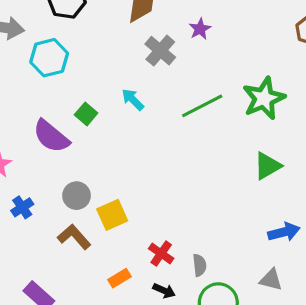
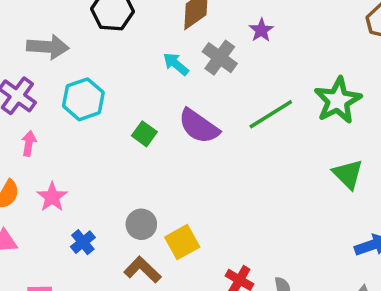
cyan hexagon: (49, 58) -> (83, 99), moved
cyan arrow: (133, 100) -> (176, 64), moved
purple semicircle: (51, 136) -> (199, 126), moved
green triangle: (267, 166) -> (348, 174), turned -40

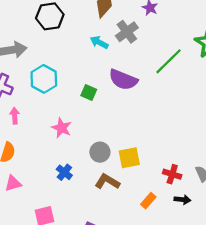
gray cross: (220, 58) -> (127, 32), turned 30
pink star: (52, 197) -> (62, 128), moved
yellow square: (182, 242) -> (129, 158), turned 30

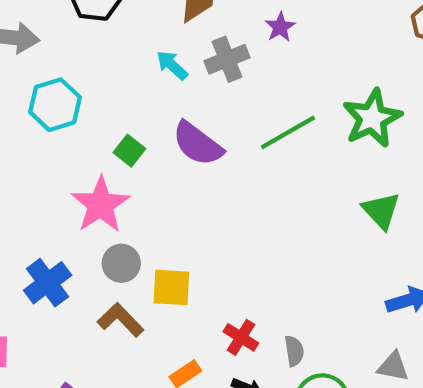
pink star: (62, 128) -> (100, 205), moved, size x1.5
blue cross: (64, 172) -> (48, 283), size x1.5

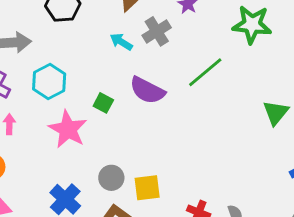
green star: (372, 118) -> (252, 25), moved, turned -30
pink star: (100, 205) -> (68, 129), moved
green triangle: (381, 211) -> (276, 113), turned 32

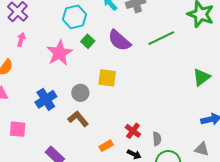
cyan hexagon: (49, 82) -> (75, 17), moved
yellow square: (147, 188) -> (107, 78), moved

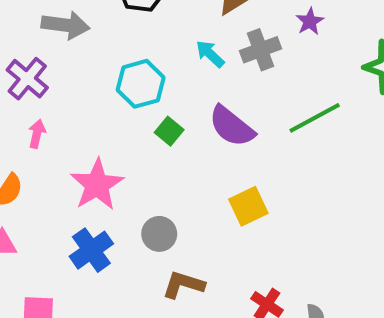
pink star: (60, 53) -> (97, 185), moved
yellow square: (107, 78) -> (248, 206), moved, turned -30
brown L-shape: (78, 119) -> (183, 285), moved, turned -30

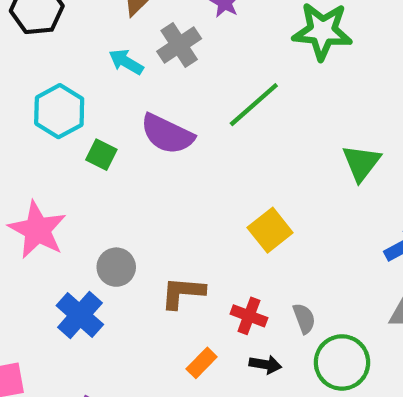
yellow square: (248, 206) -> (270, 230), moved
blue cross: (91, 250) -> (80, 315), moved
brown L-shape: (183, 285) -> (183, 293), moved

